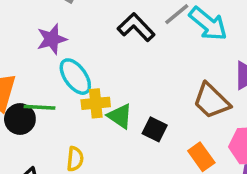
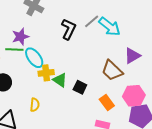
black L-shape: (136, 27) -> (69, 29), turned 70
green line: (40, 107) -> (14, 50), moved

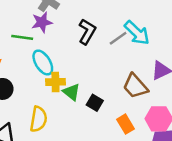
gray line: (92, 21) -> (118, 38), moved
purple star: (20, 37) -> (42, 22), moved
green line: (14, 50) -> (22, 37), moved
yellow semicircle: (35, 105) -> (38, 119), size x1.5

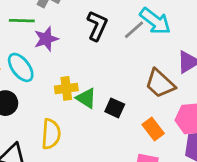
purple star: (42, 22) -> (46, 39), moved
green line: (22, 37) -> (22, 21), moved
cyan ellipse: (43, 62) -> (21, 67), moved

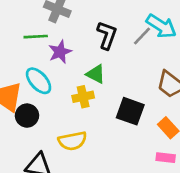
green triangle: (86, 98) -> (96, 74), moved
black square: (115, 108) -> (130, 111), size x1.5
yellow semicircle: (51, 134) -> (72, 141), turned 80

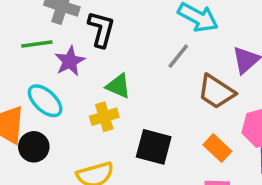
black L-shape: (107, 35) -> (101, 29), moved
gray line: (142, 36) -> (178, 56), moved
black square: (130, 111) -> (154, 147), moved

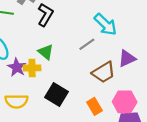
purple star: (70, 61) -> (17, 67), moved, turned -30
brown trapezoid: (216, 92) -> (104, 72), turned -80

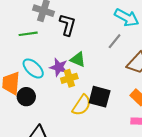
purple star: (17, 67) -> (59, 67), moved
yellow semicircle: (16, 101) -> (82, 105), moved, turned -40

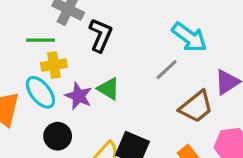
yellow cross: (69, 78) -> (54, 65), moved
black circle: (26, 97) -> (58, 136), moved

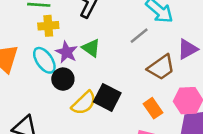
cyan ellipse: (40, 92) -> (44, 60), moved
black circle: (58, 136) -> (63, 79), moved

